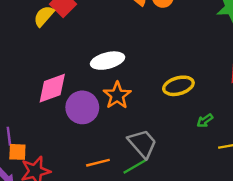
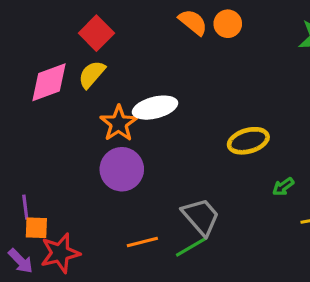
yellow semicircle: (44, 16) -> (92, 74), moved
pink diamond: (52, 88) -> (49, 82), moved
orange star: (117, 95) -> (119, 123), moved

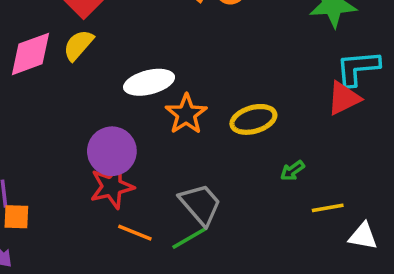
orange star: (119, 123) -> (186, 114), moved
orange line: (142, 242) -> (135, 233), turned 36
red star: (60, 253) -> (112, 187), moved

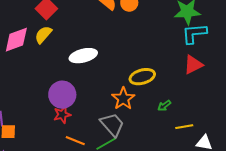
cyan L-shape: (358, 68) -> (194, 34), moved
orange star: (186, 114) -> (123, 99), moved
red star: (112, 187) -> (62, 115), size x0.7

